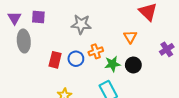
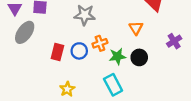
gray ellipse: (24, 41) -> (25, 32), turned 40

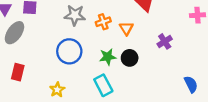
orange cross: (100, 43) -> (103, 22), moved
blue circle: (79, 51) -> (69, 51), size x1.5
red rectangle: (57, 52) -> (18, 72), moved

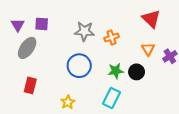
orange triangle: (126, 28) -> (148, 49), moved
cyan rectangle: (103, 85) -> (112, 98), turned 54

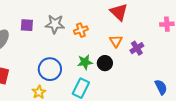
purple square: (42, 24) -> (27, 25), moved
blue circle: (79, 66) -> (50, 69), moved

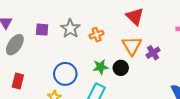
gray star: (55, 24) -> (70, 29), turned 30
orange triangle: (116, 41) -> (132, 46), size x1.5

